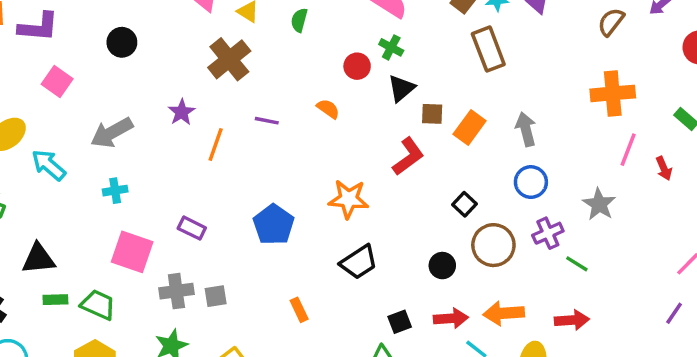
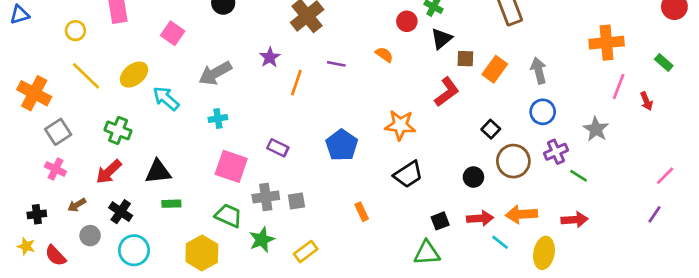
green trapezoid: (98, 305) -> (229, 216), moved

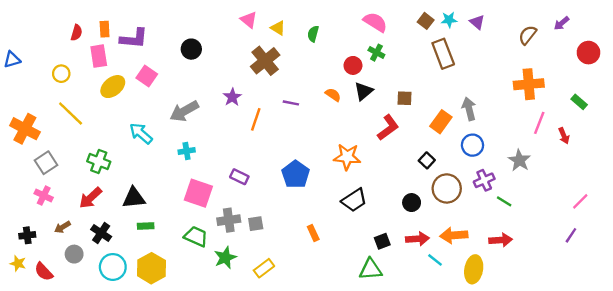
black triangle: (441, 39) -> (364, 91), moved
orange rectangle: (495, 69) -> (441, 122), moved
yellow ellipse: (134, 75) -> (113, 87), moved
yellow hexagon: (202, 253) -> (151, 268), moved

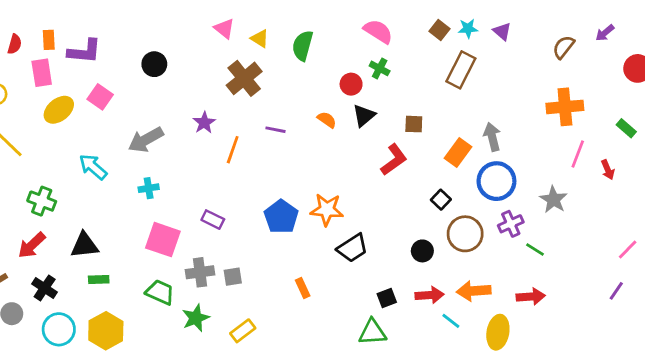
green semicircle: (313, 34) -> (303, 46), size x1.5
brown rectangle: (443, 54) -> (461, 70), turned 48
blue circle: (472, 145) -> (496, 181), size x1.4
orange star: (347, 157) -> (327, 210), moved

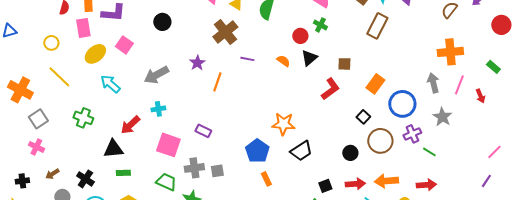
purple line: (276, 130) -> (247, 59), moved
gray arrow: (492, 137) -> (433, 83), moved
cyan arrow: (93, 167) -> (110, 84), moved
blue pentagon: (281, 217) -> (257, 151), moved
red arrow: (32, 245) -> (130, 125), moved

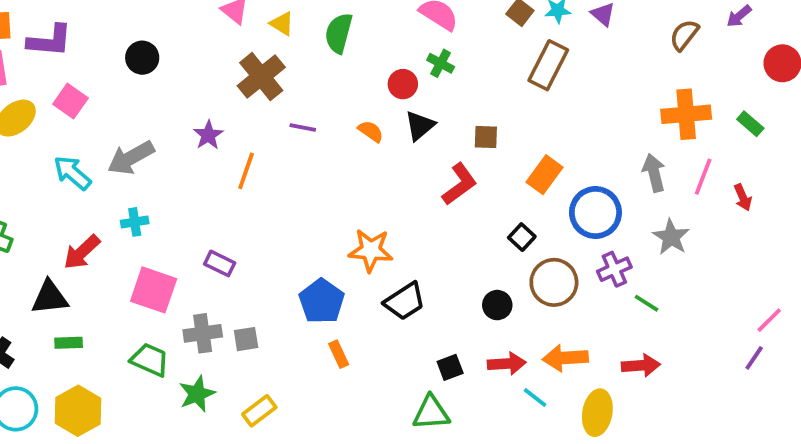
green rectangle: (493, 67) -> (750, 124), moved
cyan arrow: (110, 84) -> (72, 173), moved
pink line: (494, 152) -> (769, 320), moved

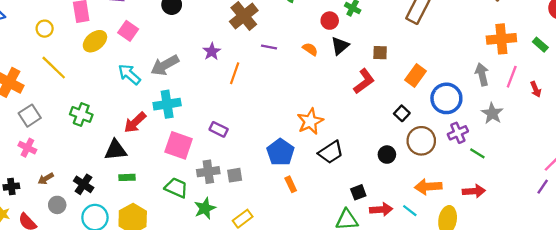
cyan cross: (135, 222) -> (167, 104), size x1.6
orange star: (371, 250) -> (310, 121), turned -30
red arrow: (507, 364) -> (381, 209), moved

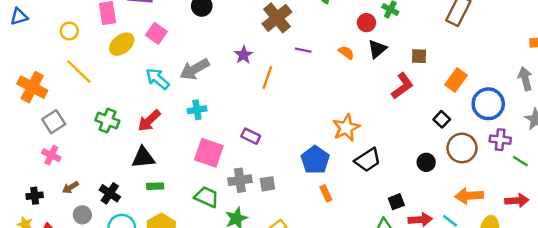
cyan cross: (167, 104) -> (197, 110), size x0.7
red arrow: (135, 122) -> (149, 121), moved
purple cross: (458, 133) -> (500, 140), turned 30

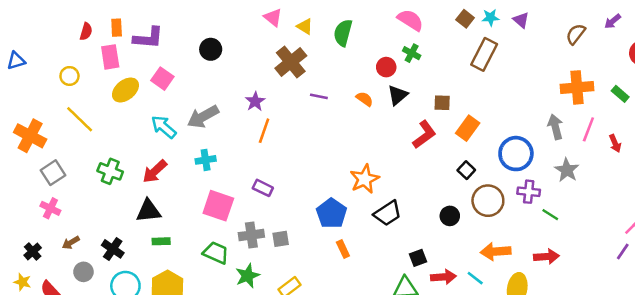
orange line: (267, 78) -> (264, 131), moved
orange rectangle: (456, 80) -> (468, 128), moved
black cross: (35, 196) -> (33, 252), turned -35

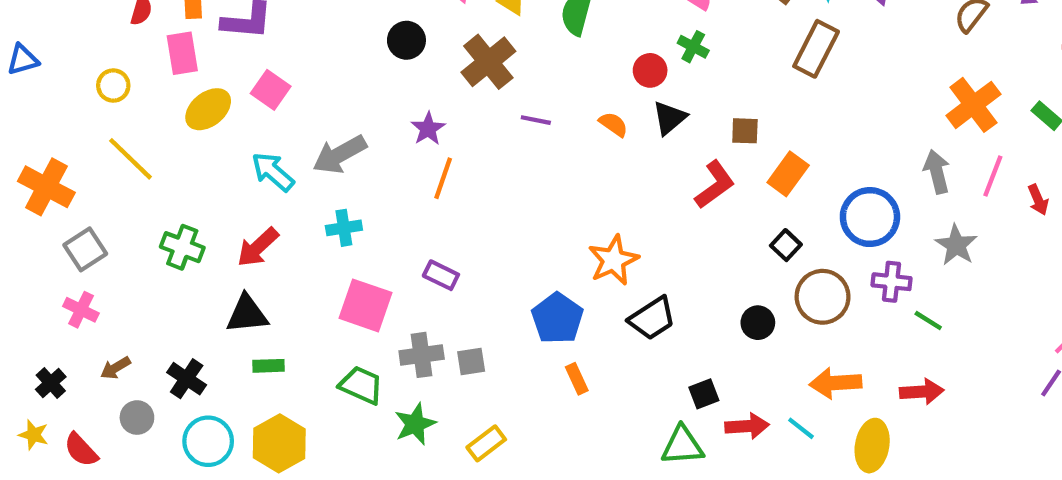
black circle: (211, 49) -> (406, 40), moved
orange cross: (577, 87) -> (973, 105), turned -32

